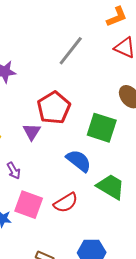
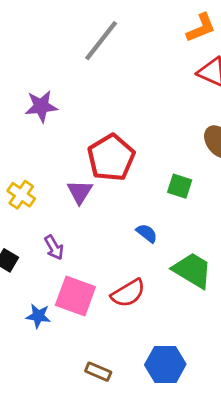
gray line: (71, 51) -> (101, 41), moved
green square: (102, 128) -> (180, 186), size x0.6
blue semicircle: (79, 161) -> (147, 233), size x0.6

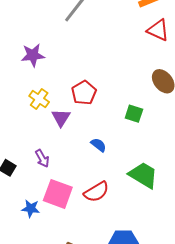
red pentagon: (111, 158) -> (84, 93), size x0.7
yellow cross: (21, 195) -> (39, 99), moved
blue semicircle: (147, 233) -> (99, 145), moved

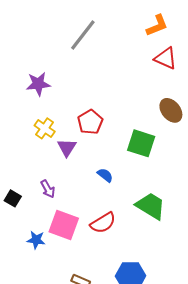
green square: (134, 114) -> (141, 143), size x1.5

